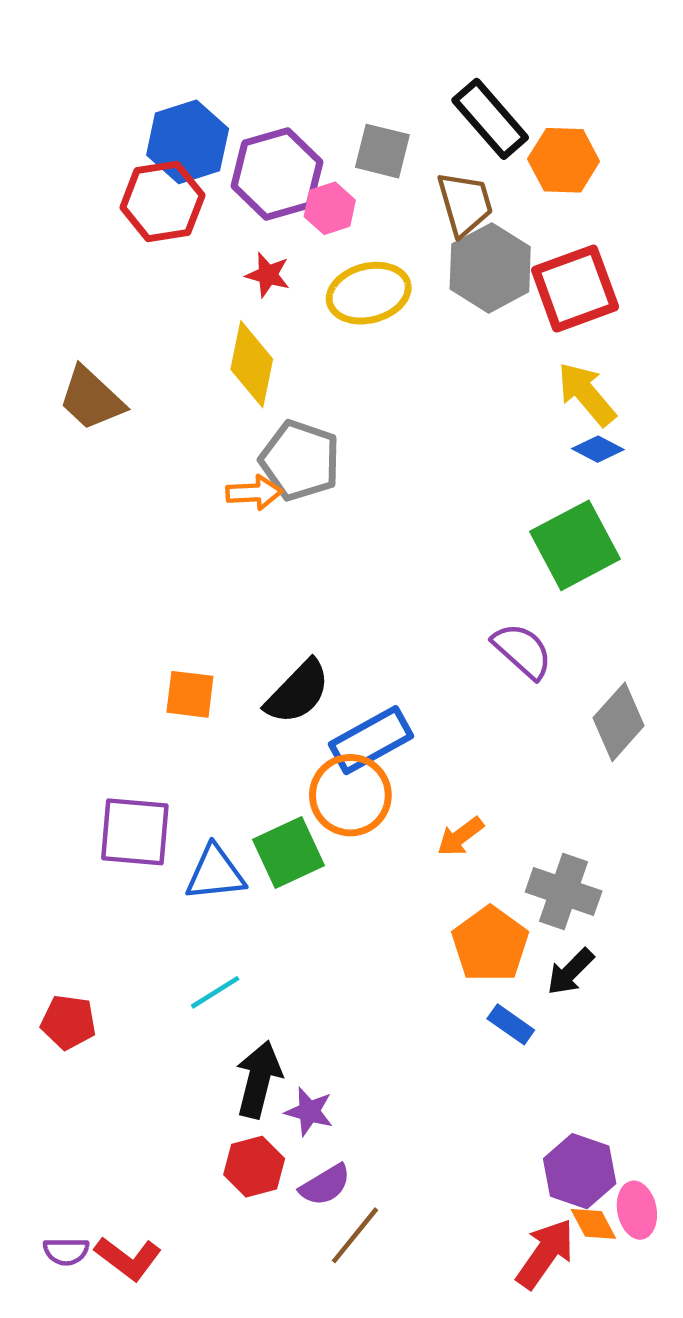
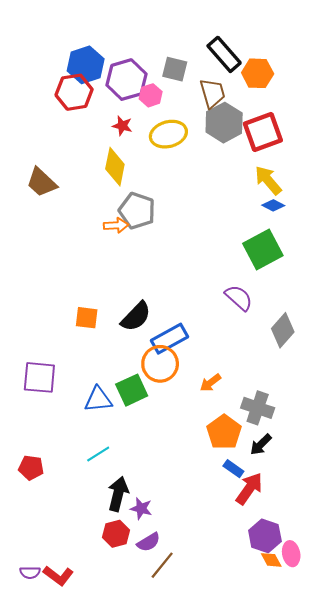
purple square: (135, 832) -> (39, 377), moved
red arrow: (545, 1254) -> (249, 489), moved

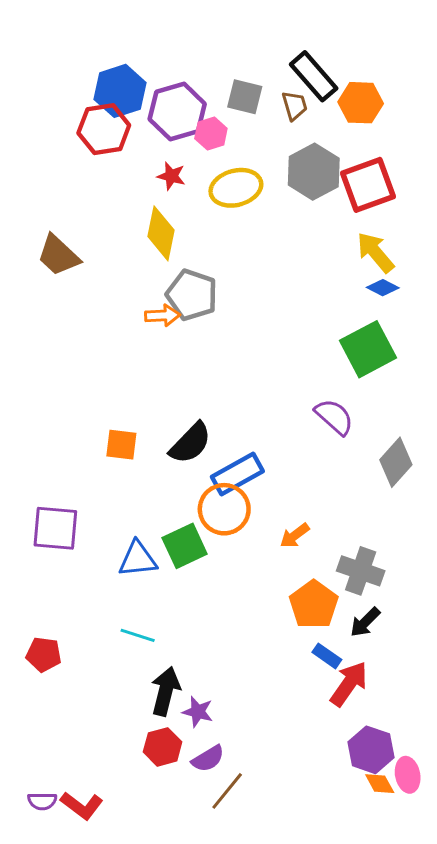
brown trapezoid: (212, 93) -> (295, 106), moved, size x0.7
cyan line: (98, 454) -> (138, 635), turned 50

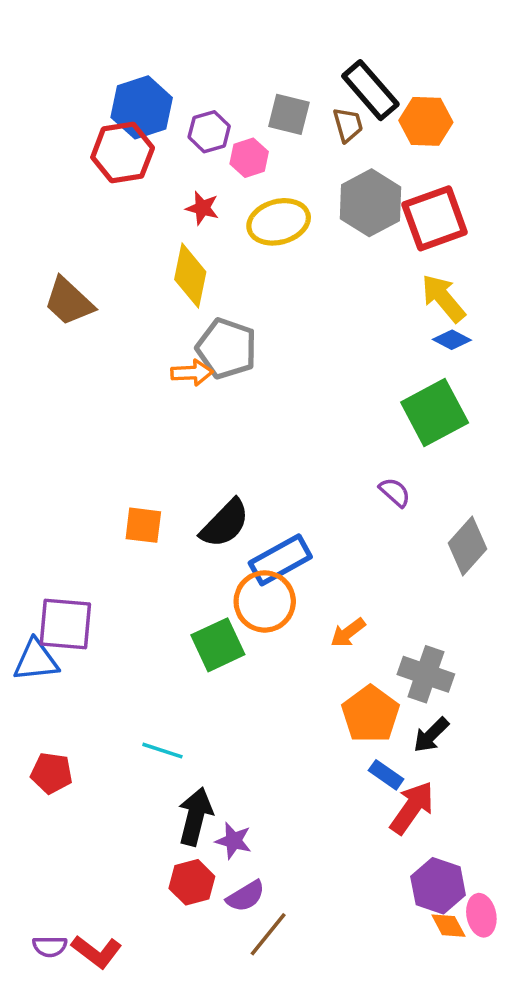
purple hexagon: (177, 111) -> (209, 132), size x0.6
purple semicircle: (334, 417) -> (395, 492), size x0.7
blue triangle: (138, 559) -> (36, 660), moved

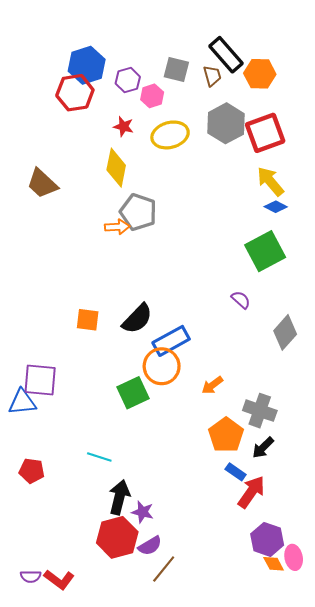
red hexagon: (192, 882) -> (117, 537), size x1.5

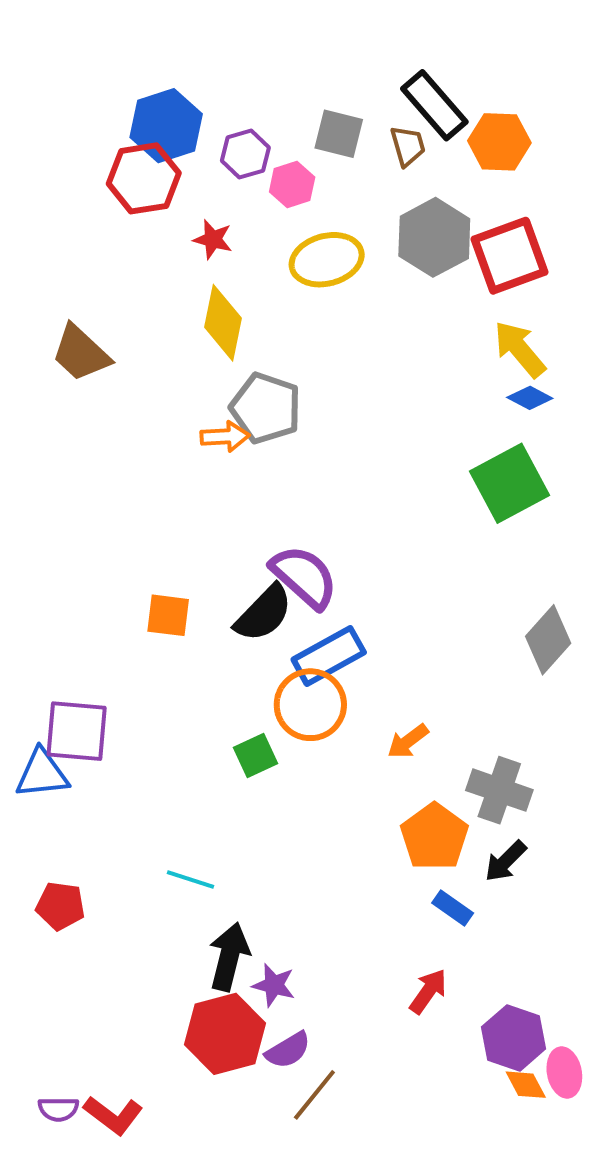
red star: (124, 127) -> (213, 239), moved
purple semicircle: (241, 300) -> (304, 577), moved, size x1.8
green square: (133, 393) -> (255, 756), size x0.7
red arrow: (251, 492) -> (428, 991), moved, size x0.7

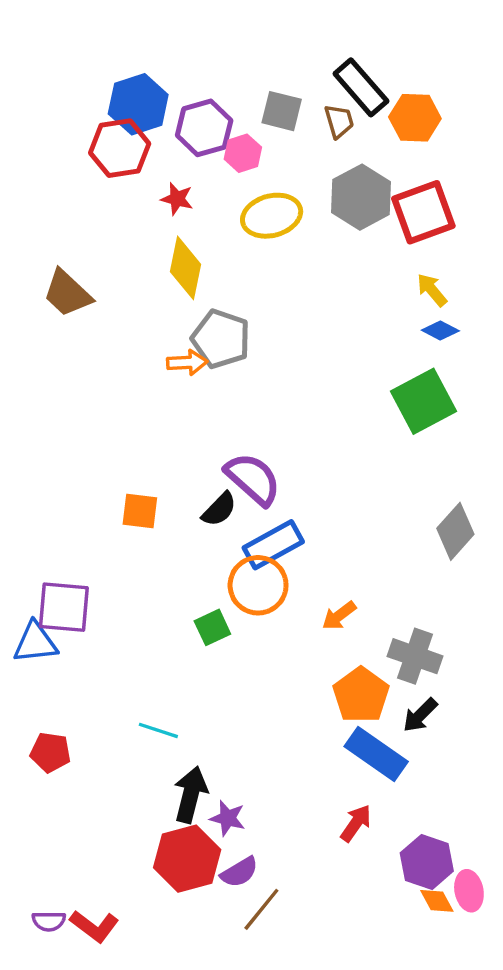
purple hexagon: (245, 154) -> (204, 128), size x1.4
yellow arrow: (520, 349) -> (432, 290), size x0.7
black semicircle: (264, 613) -> (219, 509), size x0.7
blue rectangle: (453, 908) -> (376, 754), size x1.8

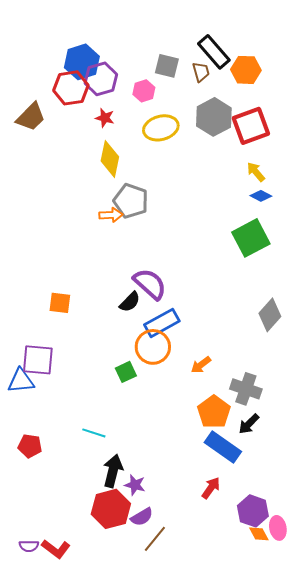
purple hexagon: (204, 128) -> (101, 79), moved
brown trapezoid: (67, 293) -> (31, 117), moved, turned -88
orange square: (140, 511) -> (60, 303), moved

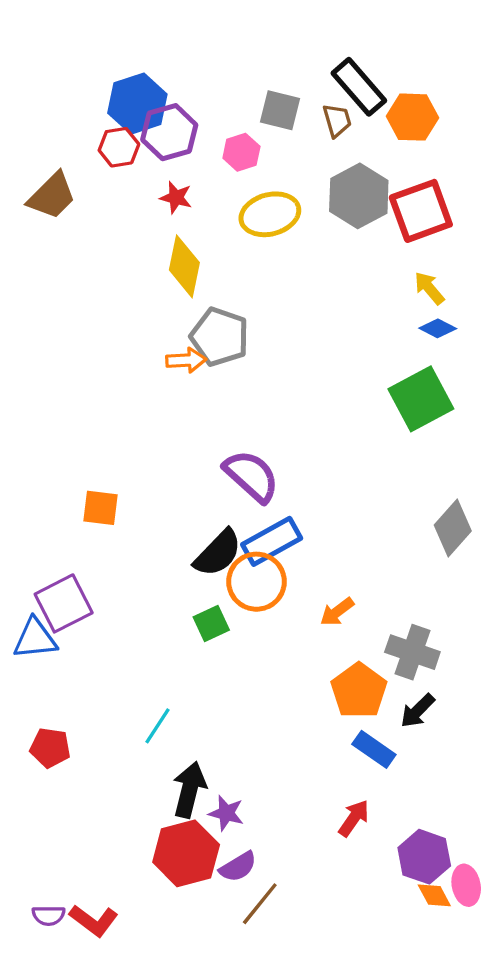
red hexagon: (71, 88) -> (119, 147), size x0.7
black semicircle: (130, 302) -> (218, 553), moved, size x1.4
purple square: (38, 360) -> (64, 603), turned -32
cyan line: (94, 433) -> (158, 726), turned -75
blue rectangle: (223, 447) -> (374, 749), size x0.7

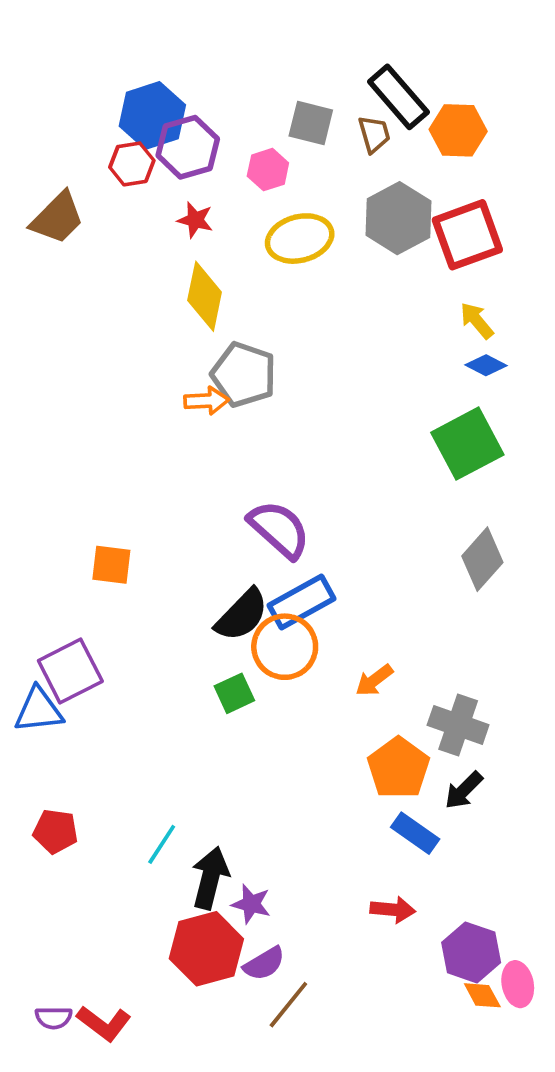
gray diamond: (453, 528) -> (482, 559), moved
cyan line: (158, 726) -> (162, 844), moved
red arrow: (354, 818) -> (393, 910), turned 60

